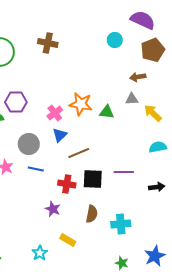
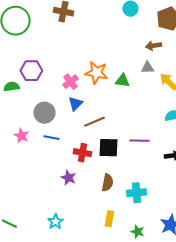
yellow rectangle: (68, 240) -> (109, 219), moved, turned 70

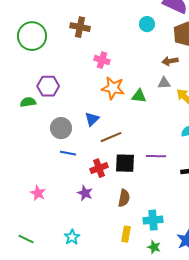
pink cross: (70, 82) -> (102, 60), moved, turned -35
pink star: (21, 136) -> (38, 193), moved
red cross: (82, 153) -> (99, 168), turned -30
cyan cross: (136, 193) -> (153, 220), moved

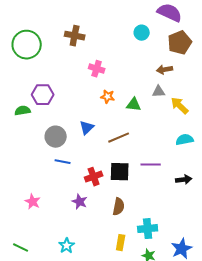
orange star: (113, 88) -> (108, 97), size x0.6
brown line: (111, 137) -> (119, 138), moved

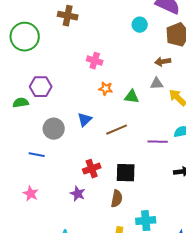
brown cross: (75, 36) -> (68, 16), moved
blue line: (63, 162) -> (37, 155), moved
purple line: (151, 165) -> (158, 142), moved
black square: (120, 172) -> (126, 173), moved

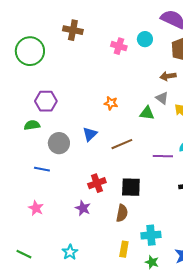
pink cross: (95, 61) -> (119, 46), moved
gray triangle: (157, 84) -> (162, 98), turned 40
green triangle: (132, 97) -> (147, 113), moved
green semicircle: (21, 103) -> (32, 125), moved

